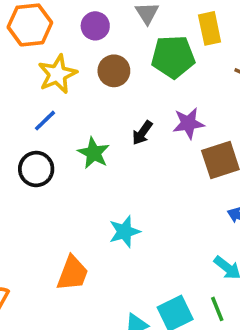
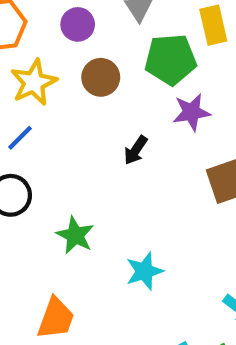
purple star: (188, 123) -> (191, 112), moved
green star: (94, 153) -> (75, 235), moved
cyan star: (124, 232) -> (144, 271), moved

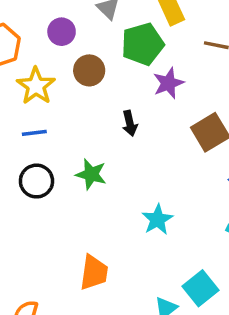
blue line: (20, 138) -> (34, 133), turned 50
black arrow: (136, 150) -> (130, 123), turned -35
green star: (75, 235) -> (91, 174), moved

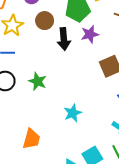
black arrow: (130, 123) -> (64, 39), moved, size x1.5

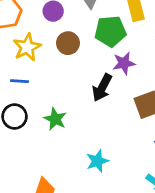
black arrow: (64, 39) -> (102, 88), moved, turned 30

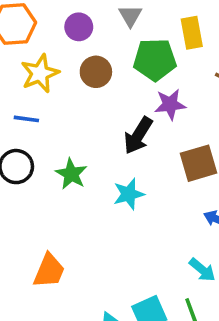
cyan star: (97, 161) -> (129, 194), moved

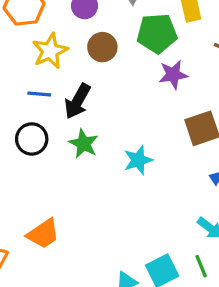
black arrow: (138, 135) -> (78, 101), moved
orange trapezoid: (49, 271) -> (43, 234), moved, turned 36

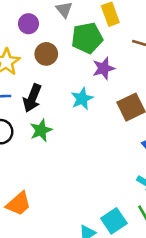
green star: (84, 144) -> (41, 130), turned 30
cyan star: (138, 160) -> (82, 99), moved

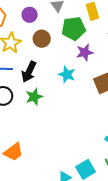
cyan star: (82, 99) -> (67, 74), turned -30

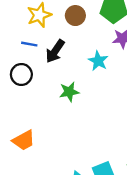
green star: (34, 97) -> (69, 92), moved

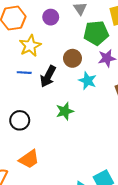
brown circle: (75, 16) -> (72, 58), moved
black circle: (21, 74) -> (20, 120), moved

